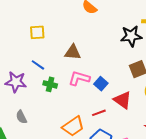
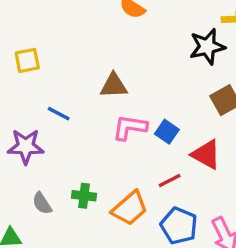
yellow square: (37, 32) -> (27, 60), moved
green cross: (50, 84) -> (84, 196), moved

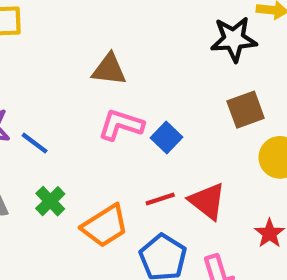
blue line: (59, 114) -> (35, 143), moved
red triangle: (206, 154) -> (207, 201), moved
green cross: (84, 196) -> (50, 201), turned 30

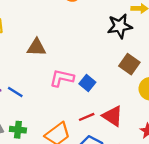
brown triangle: (109, 69) -> (36, 47), moved
brown square: (246, 110) -> (129, 64), turned -30
green cross: (50, 201) -> (18, 130), moved, turned -35

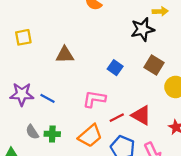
pink L-shape: (62, 78) -> (94, 99), moved
blue square: (87, 83) -> (115, 68), moved

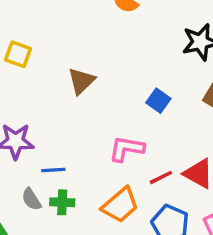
yellow square: (23, 37) -> (18, 54), turned 30
brown triangle: (65, 55) -> (81, 81), turned -42
blue line: (47, 98) -> (53, 170), moved, turned -32

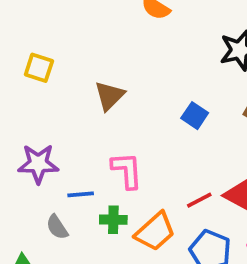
pink L-shape: (126, 149) -> (127, 170), moved, turned 78
green cross: (62, 202) -> (113, 220), moved

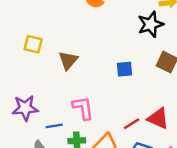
yellow square: (39, 68) -> (33, 44), moved
blue square: (195, 116) -> (125, 69), turned -35

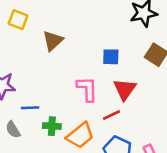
pink L-shape: (83, 108) -> (87, 89), moved
red triangle: (158, 118) -> (125, 89), moved, turned 35

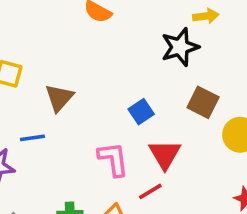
blue square: (111, 57) -> (141, 112), turned -30
blue line: (30, 108) -> (32, 138), moved

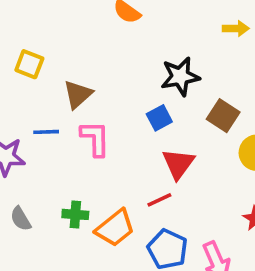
black star: (180, 47) -> (180, 76), moved
pink L-shape: (113, 159) -> (95, 138), moved

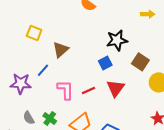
blue line: (46, 132) -> (43, 70), turned -48
pink L-shape: (95, 138) -> (65, 90), moved
red line: (159, 200) -> (88, 91), moved
green cross: (75, 214) -> (50, 118), moved, turned 32

